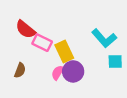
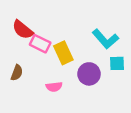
purple circle: (73, 71) -> (89, 74), moved
pink semicircle: (58, 73) -> (54, 87), moved, turned -128

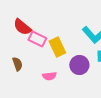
brown semicircle: (17, 73) -> (17, 64), turned -40

